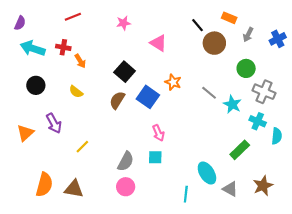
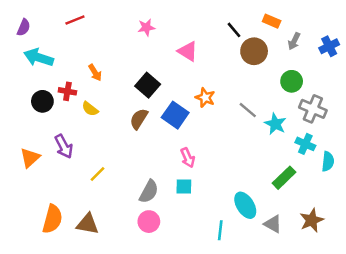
red line: (73, 17) -> (75, 20), moved
red cross: (63, 47) -> (67, 91), moved

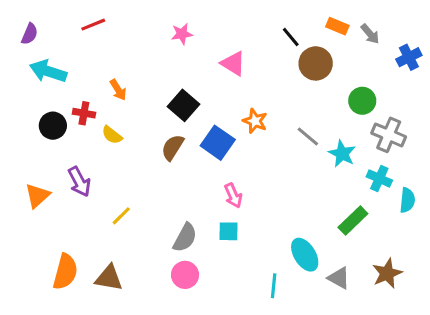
gray arrow: (294, 41) -> (370, 34), moved, turned -66

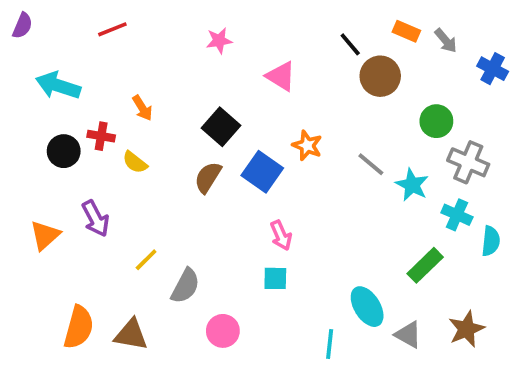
purple semicircle: (30, 34) -> (22, 26), moved
blue cross: (409, 57) -> (493, 69), turned -35
gray semicircle: (185, 238) -> (185, 286), moved

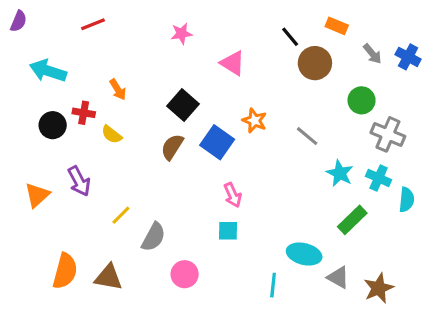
gray arrow: (446, 41) -> (372, 54), moved
cyan star: (412, 185) -> (340, 173), moved
cyan ellipse: (367, 307) -> (304, 254), turned -44
brown star: (466, 329) -> (379, 288), moved

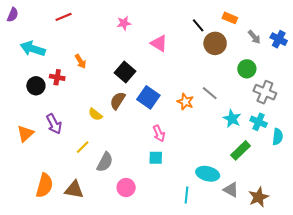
orange star: (254, 121) -> (185, 102), moved
yellow semicircle: (112, 134) -> (95, 114), moved

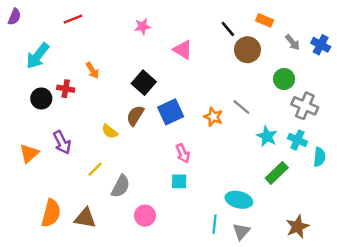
cyan arrow: (33, 49) -> (38, 56), turned -70
blue square: (148, 97) -> (171, 112), turned 30
gray triangle: (231, 190) -> (241, 231), moved, turned 42

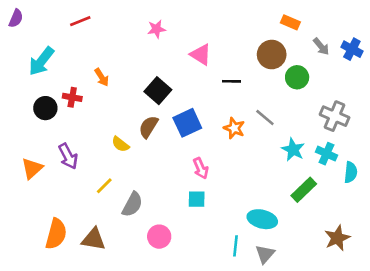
black line: (228, 29) -> (231, 81), moved, turned -49
green circle: (284, 79) -> (297, 77), moved
brown star: (297, 227) -> (337, 238), moved

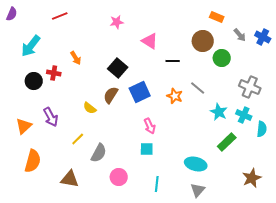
orange semicircle: (56, 234) -> (33, 161), moved
cyan line: (235, 246) -> (157, 184), moved

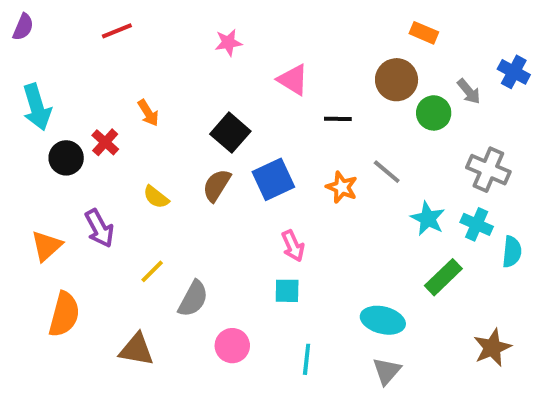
gray arrow: (240, 35) -> (469, 91), moved
cyan arrow: (31, 46) -> (37, 107), moved, turned -55
red cross: (54, 73) -> (105, 142), turned 32
yellow semicircle: (90, 108) -> (156, 197), moved

